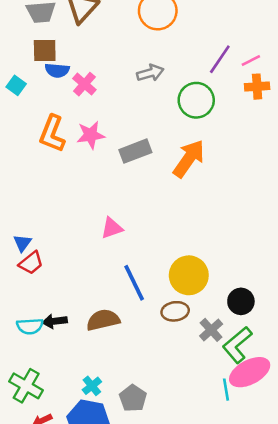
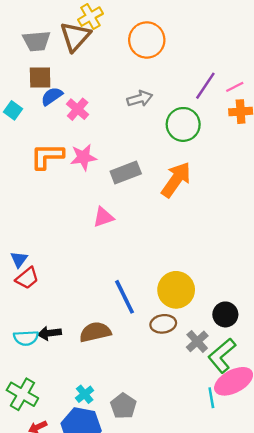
blue semicircle: (57, 70) -> (52, 96), turned 140
orange L-shape: (52, 134) -> (47, 156), turned 68
pink triangle: (112, 228) -> (103, 217), moved

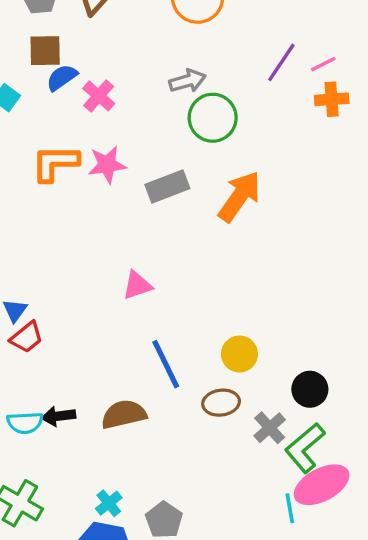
green circle: (183, 124) -> (213, 118), moved
pink triangle: (103, 217) -> (137, 285), moved
yellow circle: (176, 290) -> (239, 354), size x0.7

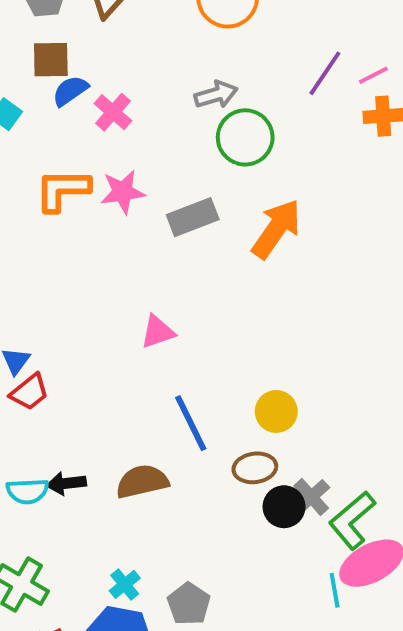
black circle: (310, 389) -> (284, 507), moved

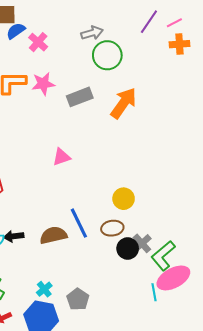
blue line: (191, 423) -> (79, 223), moved

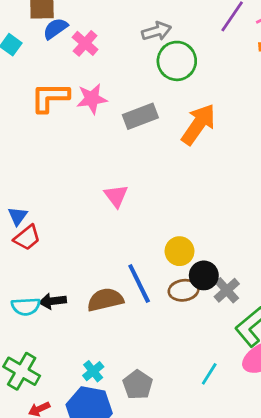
pink triangle: (62, 157) -> (116, 196), turned -48
yellow circle: (124, 199) -> (180, 251), moved
gray cross: (142, 243) -> (227, 290), moved
black circle: (128, 248) -> (204, 275), moved
cyan line: (154, 292) -> (209, 374), moved, turned 42

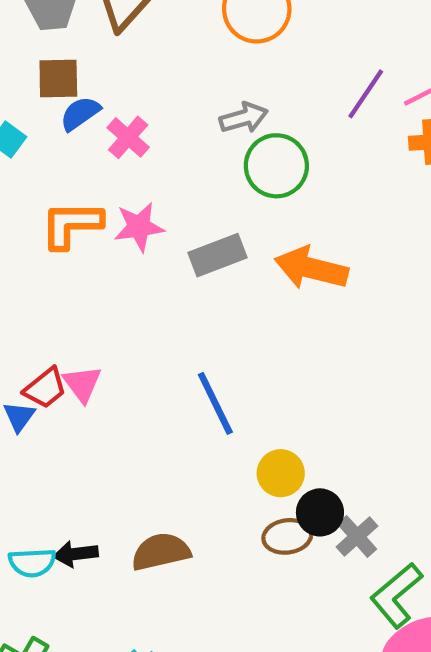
orange arrow: (198, 124) -> (311, 268), turned -111
pink triangle: (116, 196) -> (82, 384), moved
red trapezoid: (27, 238) -> (45, 388), moved
blue line: (139, 284) -> (215, 403), moved

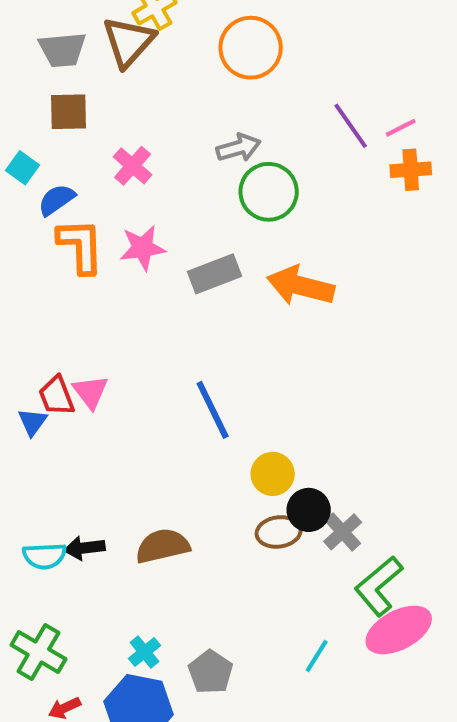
purple line: (366, 94) -> (351, 126), turned -69
blue semicircle: (80, 113) -> (56, 200), moved
orange L-shape: (71, 225) -> (81, 246), turned 88
red trapezoid: (45, 388) -> (56, 396), turned 108

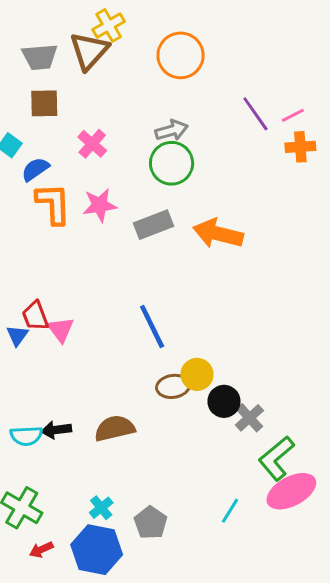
green circle: (269, 192) -> (172, 163), moved
pink triangle: (91, 392) -> (61, 329), moved
brown ellipse: (279, 532) -> (173, 386), moved

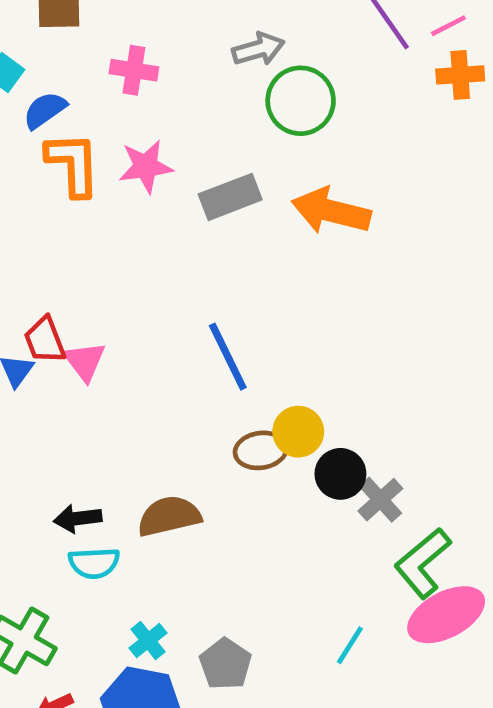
pink cross: (92, 144) -> (134, 70), turned -32
green circle: (172, 163) -> (301, 101), moved
cyan semicircle: (26, 436) -> (94, 563), moved

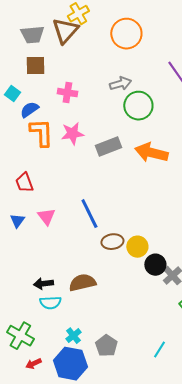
red trapezoid: (45, 340) -> (24, 183), moved
blue line: (228, 357) -> (89, 214), moved
brown ellipse: (261, 450) -> (112, 242), moved
cyan line: (350, 645) -> (159, 350), moved

